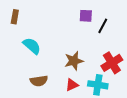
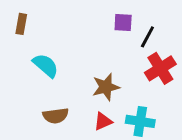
red cross: (112, 63) -> (160, 68), moved

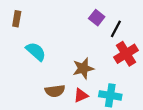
purple square: (123, 22) -> (97, 18), turned 35
brown semicircle: (56, 116) -> (55, 91), moved

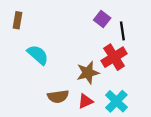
black line: (116, 29) -> (122, 31), turned -36
red cross: (126, 54) -> (114, 57), moved
cyan cross: (110, 95) -> (116, 101), turned 35

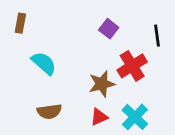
purple square: (102, 19) -> (109, 29), moved
black line: (122, 31) -> (157, 36), moved
brown semicircle: (58, 96) -> (49, 111), moved

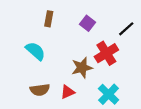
brown rectangle: (20, 23) -> (49, 19), moved
black line: (157, 36) -> (126, 29), turned 56
red triangle: (99, 117) -> (68, 92), moved

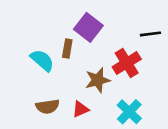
brown rectangle: (49, 19) -> (67, 48), moved
purple square: (88, 23) -> (88, 27), moved, size x1.5
black line: (126, 29) -> (150, 34), turned 35

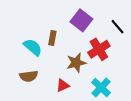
purple square: (88, 27) -> (81, 20), moved
black line: (150, 34) -> (118, 27), turned 56
brown semicircle: (48, 107) -> (29, 76), moved

